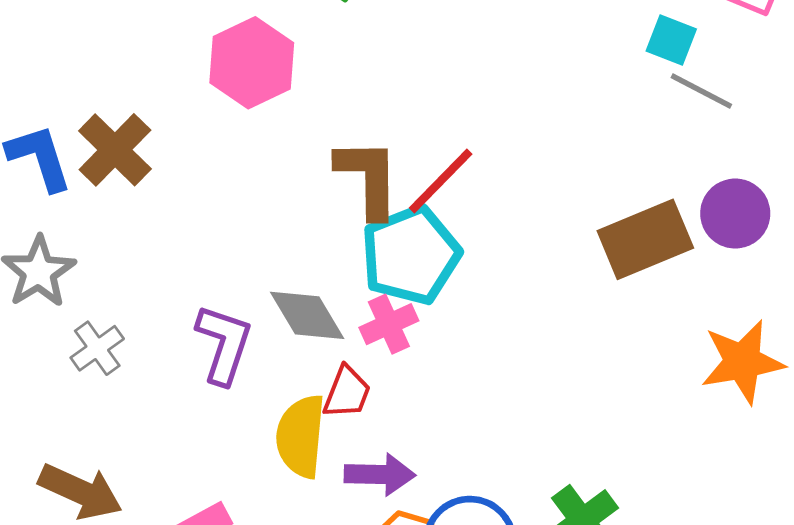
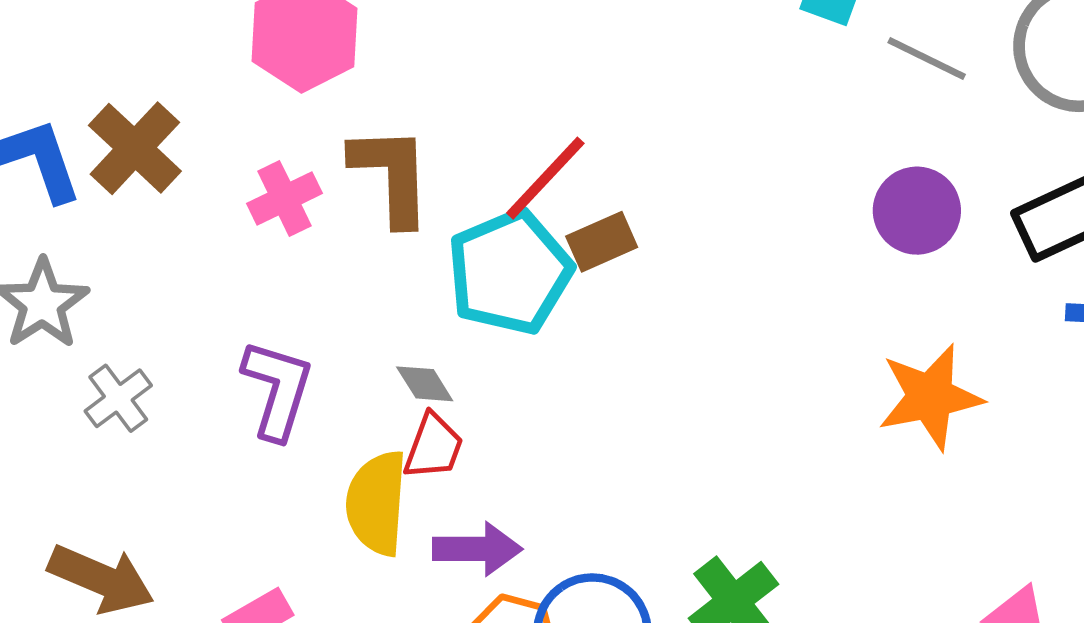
gray line: (701, 91) -> (927, 59), moved
brown L-shape: (368, 178) -> (391, 175), moved
brown rectangle: (645, 239) -> (602, 242), moved, size x0.6
gray diamond: (307, 315) -> (425, 384), moved, size x0.6
pink cross: (389, 324) -> (284, 198), moved

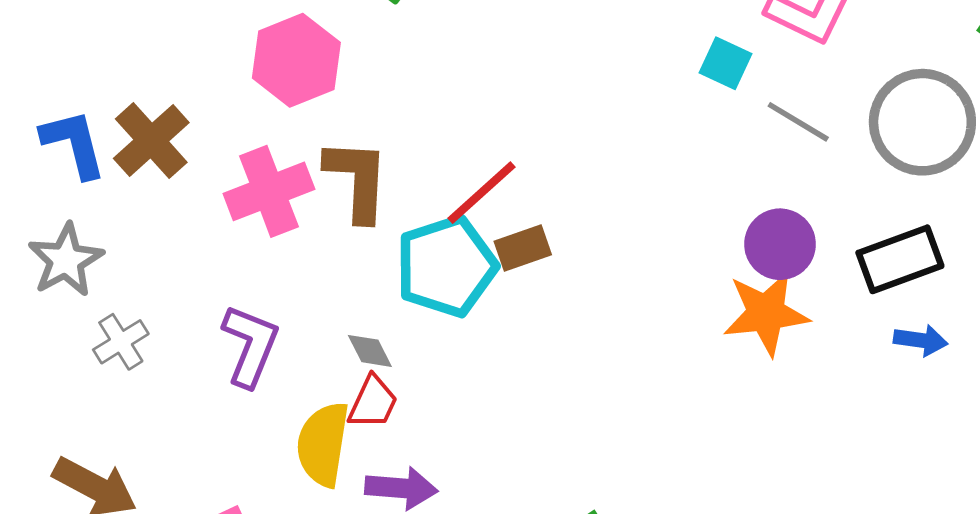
pink cross: (284, 198) -> (269, 191), size x1.5
orange star: (930, 397) -> (766, 313), moved

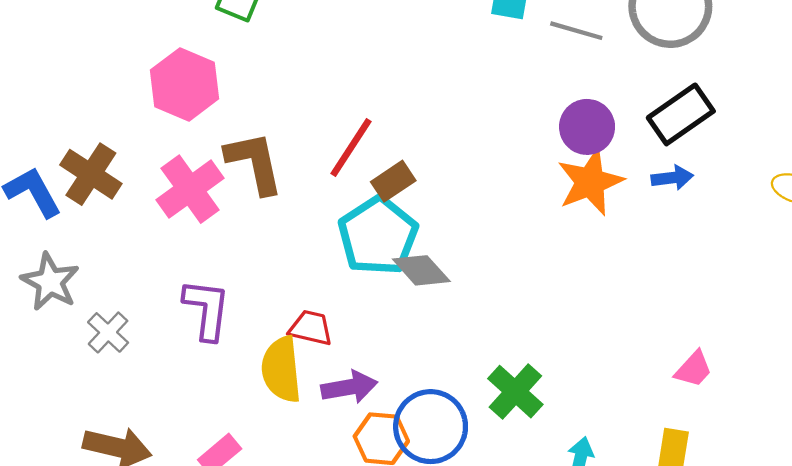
cyan pentagon: (446, 266) -> (378, 236), moved
blue arrow: (921, 340) -> (672, 178), moved
gray diamond: (370, 351) -> (421, 270), moved, size x1.5
red trapezoid: (373, 402) -> (311, 328), turned -87

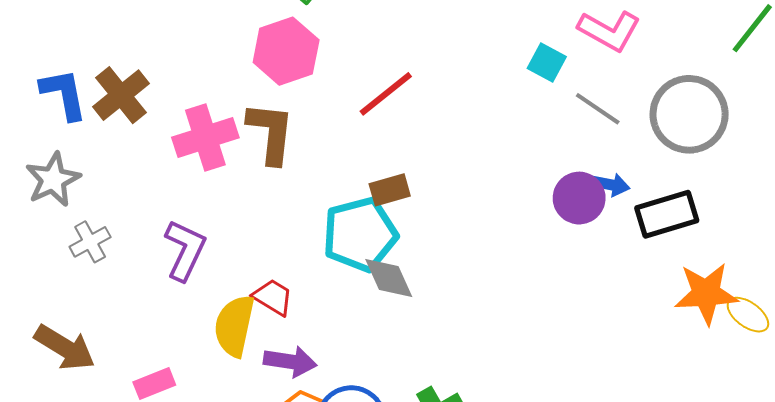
pink hexagon: (184, 84) -> (286, 51), moved
red line: (351, 148) -> (386, 94), moved
blue arrow: (672, 178) -> (610, 185), moved
orange star: (590, 182) -> (706, 293), moved

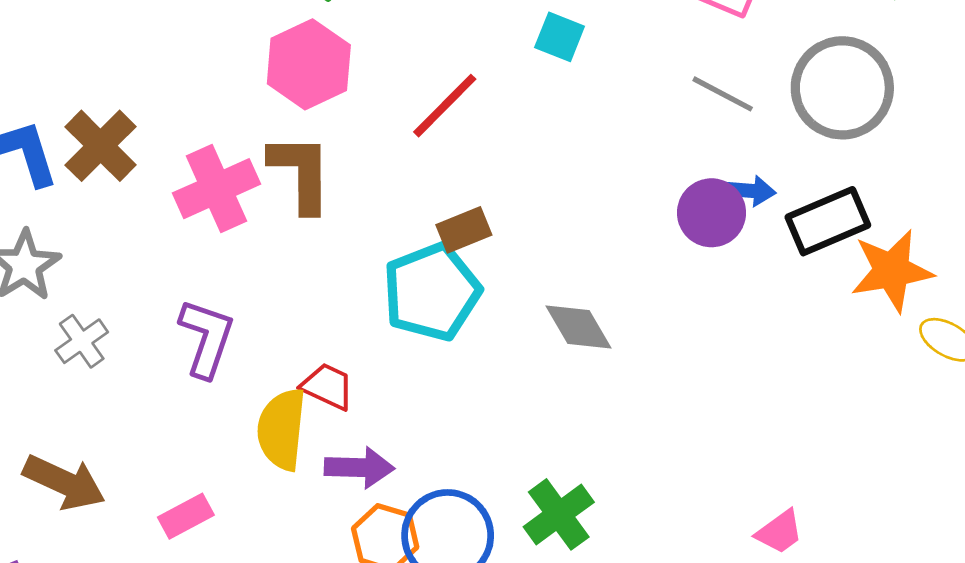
cyan square: (547, 63) -> (560, 37), moved
gray diamond: (389, 278) -> (579, 327), moved
orange star: (706, 293) -> (892, 271), moved

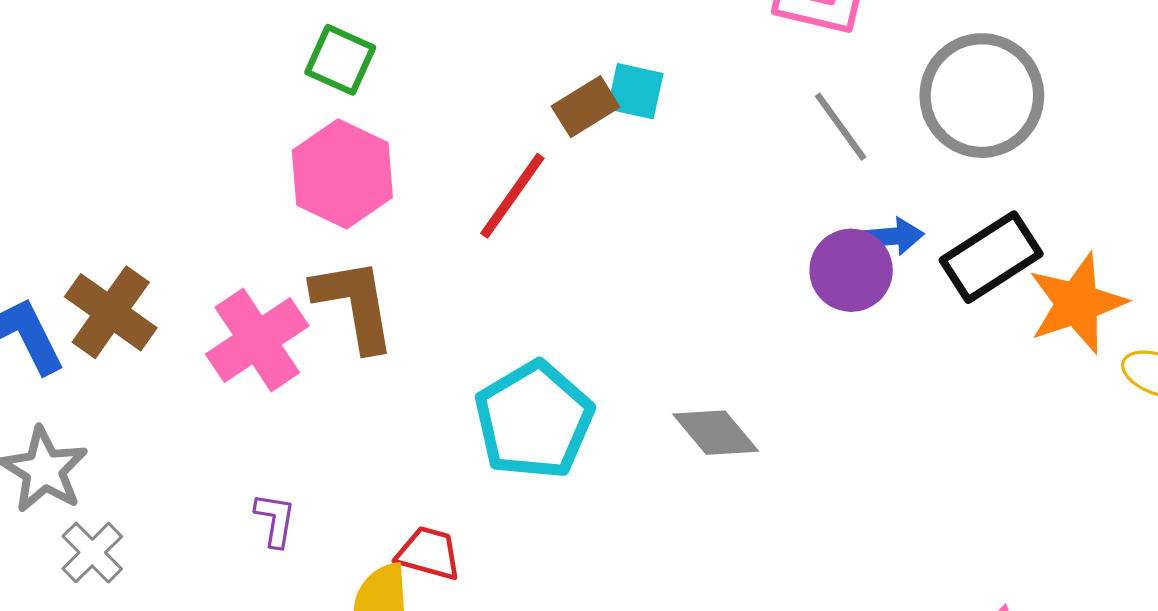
gray line: (723, 94) -> (841, 127), turned 36
brown rectangle: (464, 230) -> (586, 107), moved
purple L-shape: (207, 338) -> (275, 520), size x0.6
gray cross: (82, 341) -> (92, 553), moved

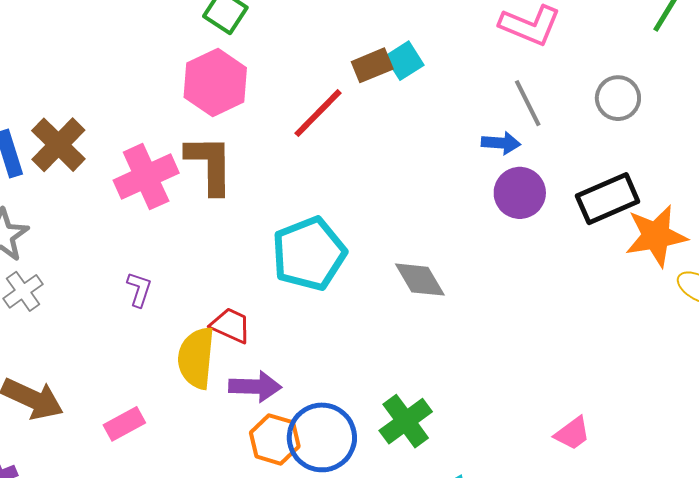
cyan square: (635, 91) -> (404, 61), turned 36
gray circle: (982, 96) -> (618, 98), size x0.6
blue arrow: (892, 236) -> (501, 143), moved

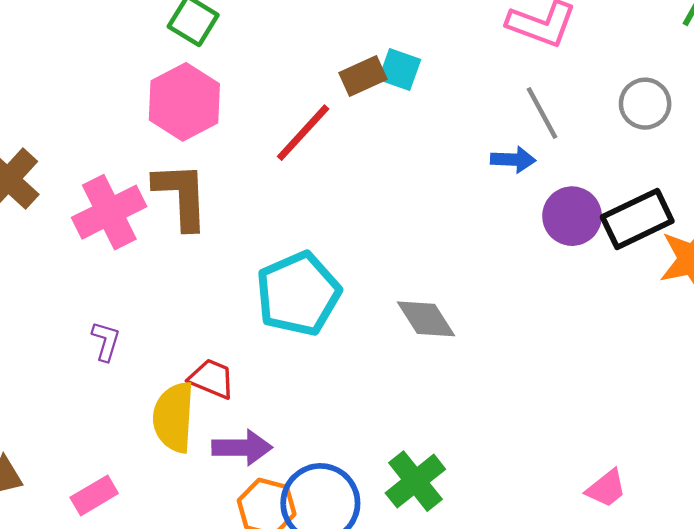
cyan square: (404, 61) -> (400, 69), turned -36
purple circle: (520, 193) -> (572, 216), moved

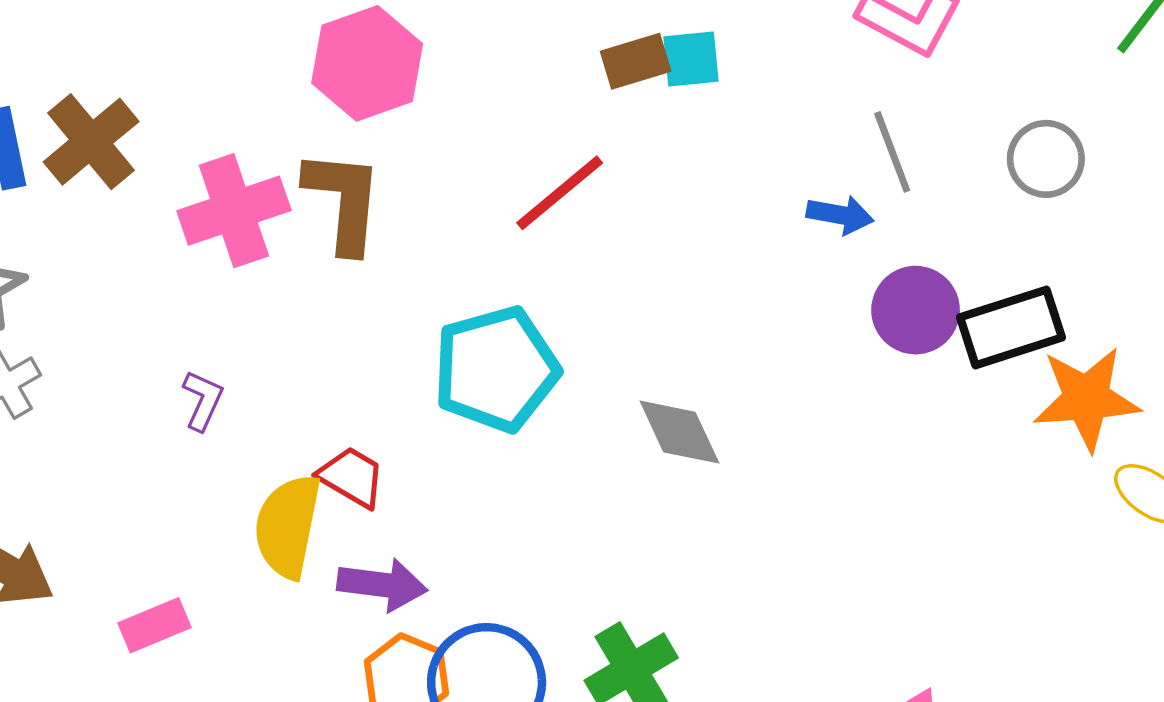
cyan square: (400, 69) -> (691, 59), turned -33
red line: (303, 133) -> (560, 193), moved

